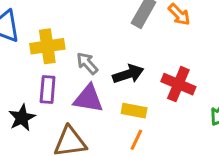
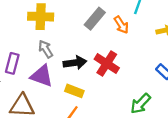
yellow cross: (47, 46) -> (41, 17), moved
red cross: (178, 84) -> (107, 64), moved

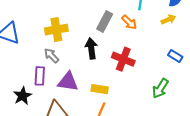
gray arrow: (46, 49) -> (52, 56), moved
black arrow: (75, 63) -> (91, 48), moved, turned -78

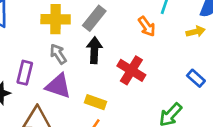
gray rectangle: (105, 22) -> (94, 18), moved
gray arrow: (52, 56) -> (58, 54), moved

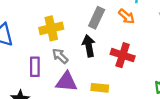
gray rectangle: (94, 18) -> (97, 18), moved
purple rectangle: (25, 73) -> (35, 67), moved

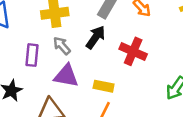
black arrow: (89, 46) -> (96, 37), turned 40

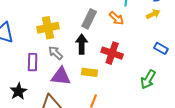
black arrow: (96, 37) -> (82, 44), turned -30
yellow rectangle: (104, 86) -> (90, 72), moved

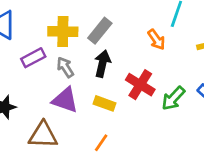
gray rectangle: (89, 19) -> (100, 31), moved
purple rectangle: (33, 62) -> (33, 58), moved, turned 48
green arrow: (148, 79) -> (173, 98), moved

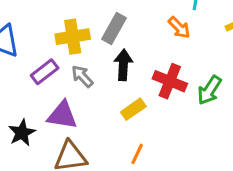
purple triangle: (65, 100) -> (62, 115), moved
yellow rectangle: (104, 103) -> (133, 109), turned -45

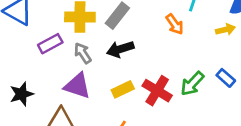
black arrow: (123, 65) -> (120, 49), turned -120
red cross: (170, 81) -> (157, 91), moved
purple triangle: (62, 115) -> (77, 86), moved

